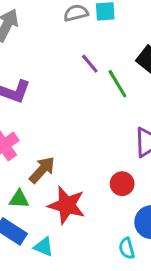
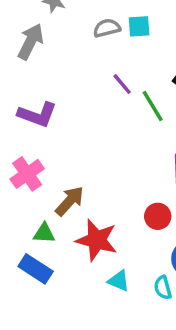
cyan triangle: (44, 247) -> (119, 281), moved

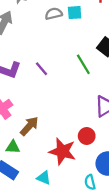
purple line: (122, 84) -> (41, 69), moved
red star: (97, 240) -> (62, 151), moved
cyan triangle: (119, 281) -> (44, 178), moved

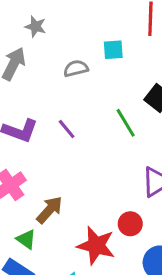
gray semicircle: (54, 14) -> (76, 68), moved
green triangle: (13, 147) -> (26, 239), turned 32

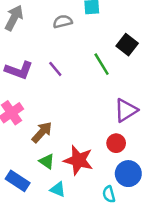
red circle: (130, 224) -> (116, 143), moved
green triangle: (26, 239) -> (47, 161), moved

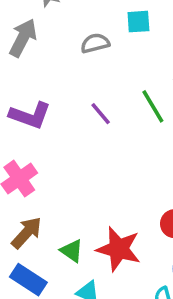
purple line: (55, 69) -> (101, 114), moved
brown arrow: (42, 132) -> (27, 233), moved

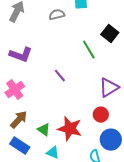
purple line: (101, 114) -> (60, 76), moved

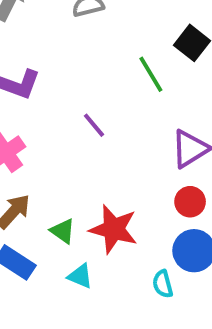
red circle: (101, 115) -> (190, 202), moved

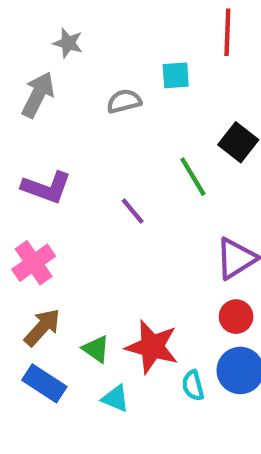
purple line: (94, 125) -> (133, 211), moved
cyan semicircle: (163, 284) -> (193, 386), moved

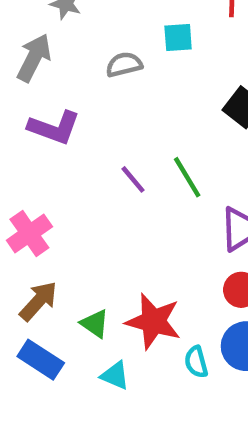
green line: (193, 177) -> (187, 177), moved
purple L-shape: (47, 187) -> (54, 128), moved

